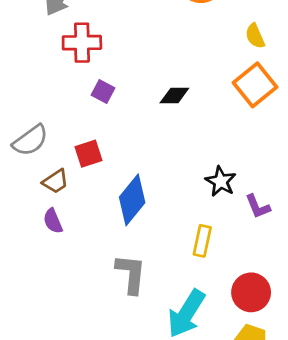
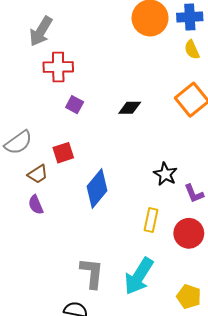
yellow semicircle: (255, 36) -> (192, 50), moved
gray L-shape: (131, 274) -> (92, 273), moved
red circle: (251, 292) -> (189, 233), moved

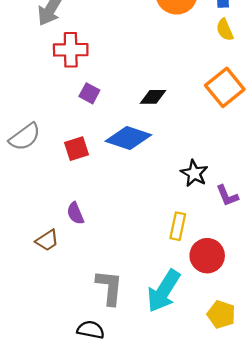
brown trapezoid: (38, 174) -> (47, 240), moved
blue diamond: (97, 188) -> (128, 138), moved, turned 69
purple semicircle: (36, 205) -> (75, 213), moved
red circle: (189, 233) -> (207, 256), moved

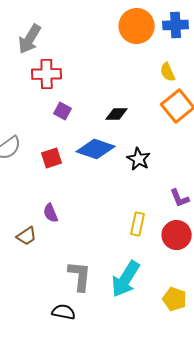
yellow semicircle: (225, 30) -> (168, 72), moved
black star: (194, 173) -> (139, 159), moved
red circle: (207, 256) -> (177, 235), moved

